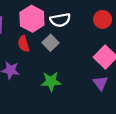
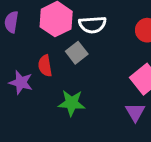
red semicircle: (24, 44) -> (45, 66), moved

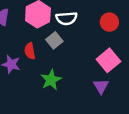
green star: (72, 103) -> (51, 80), turned -30

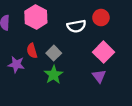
white semicircle: (66, 18) -> (76, 26), moved
gray square: (54, 40) -> (54, 53), moved

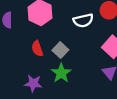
purple star: (16, 64) -> (33, 83), moved

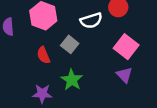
gray square: (60, 50) -> (70, 44), moved

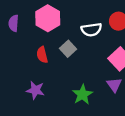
green star: (72, 80) -> (83, 95), moved

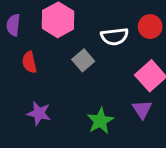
red semicircle: (42, 55) -> (29, 62), moved

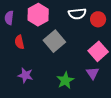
white semicircle: (115, 37) -> (77, 14), moved
gray square: (83, 60) -> (54, 41), size x1.5

